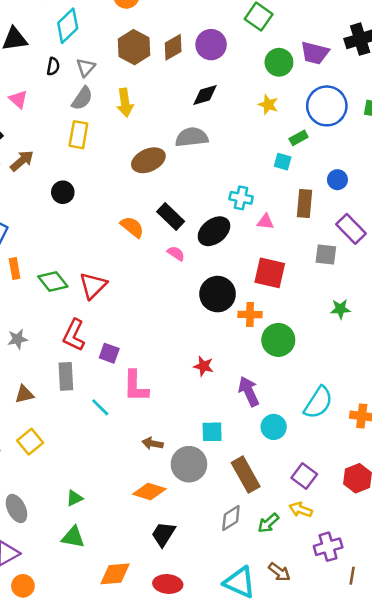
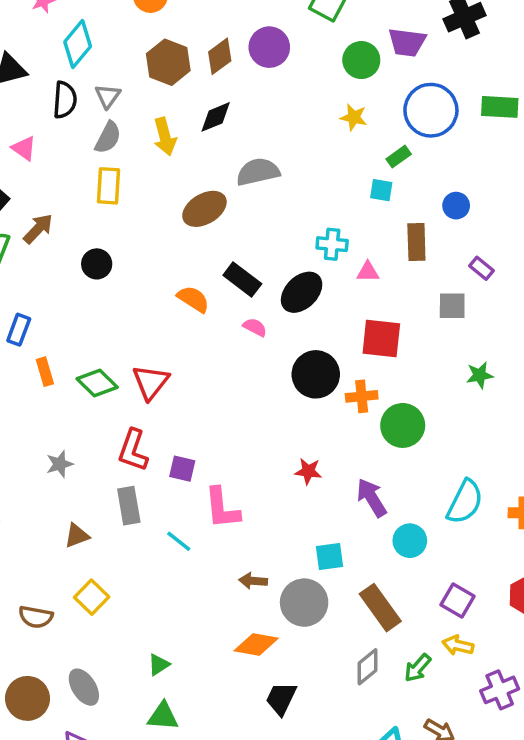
black semicircle: (53, 66) -> (65, 100), size x1.5
black diamond: (205, 95) -> (216, 117), moved
purple rectangle: (351, 229) -> (481, 268), size x0.6

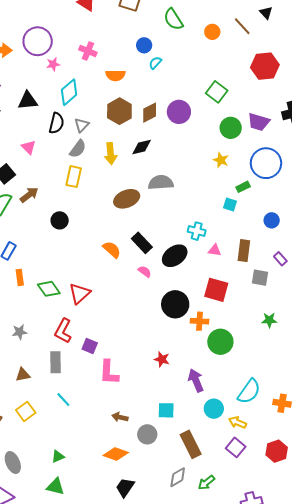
brown rectangle: (416, 242) -> (244, 251), moved
cyan line: (179, 541) -> (63, 400), moved
gray circle: (304, 603) -> (147, 434), size x0.7
yellow arrow: (458, 645) -> (237, 422), moved

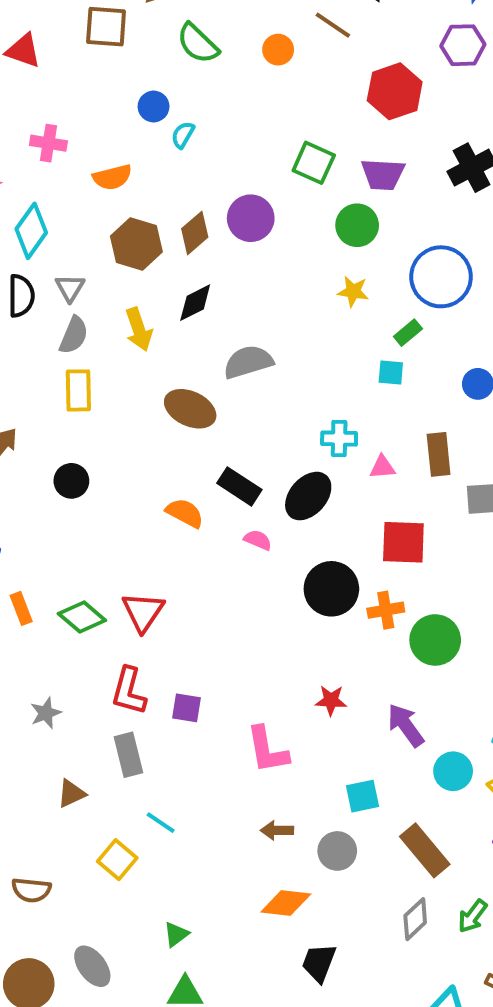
purple trapezoid: (259, 122) -> (383, 174), moved
brown ellipse: (127, 199) -> (190, 409), turned 60
pink L-shape: (109, 372) -> (267, 750), moved
yellow square: (26, 411) -> (117, 860), moved

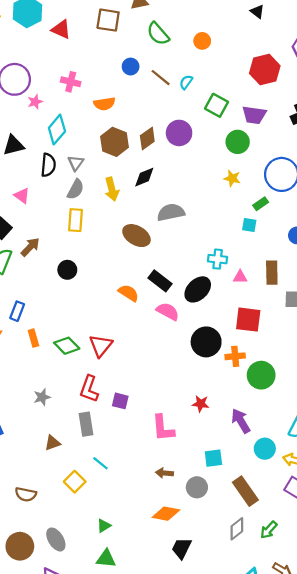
brown line: (333, 25) -> (161, 78), moved
cyan semicircle: (183, 135) -> (186, 82), moved
pink semicircle: (258, 540) -> (168, 311), size x1.5

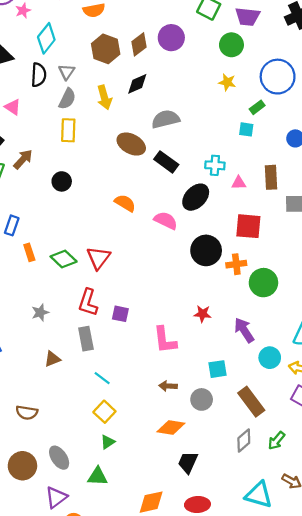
black rectangle: (160, 281) -> (166, 162), moved
yellow square: (75, 482) -> (104, 412), moved
green triangle: (106, 559) -> (98, 476), moved

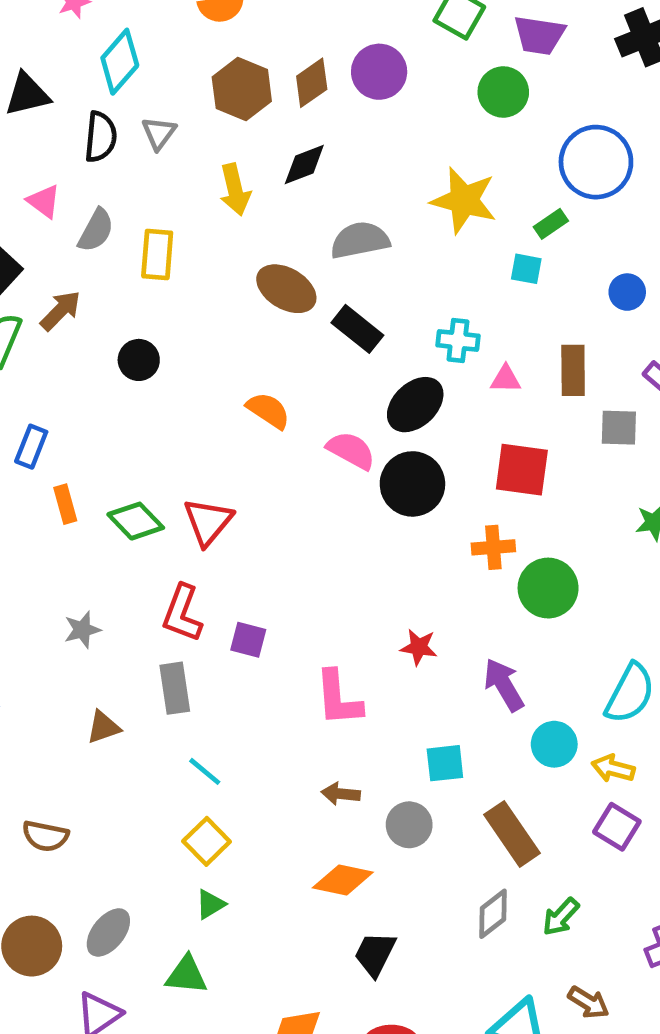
yellow star: (227, 82) -> (464, 200), moved, size x1.8
gray semicircle: (67, 99) -> (96, 230), moved
black circle: (206, 250) -> (412, 484), moved
gray ellipse: (59, 458) -> (108, 932), turned 70

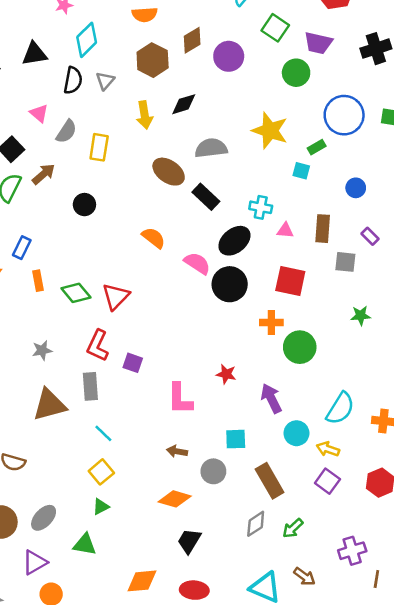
brown diamond: (312, 83) -> (192, 40), moved
brown triangle: (103, 727) -> (50, 405), size x1.8

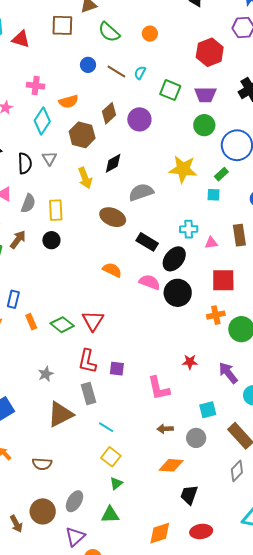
cyan diamond: (87, 40) -> (42, 121), moved
green circle: (296, 73) -> (204, 125), moved
black rectangle: (206, 197) -> (147, 242), moved
black circle: (84, 205) -> (51, 240), moved

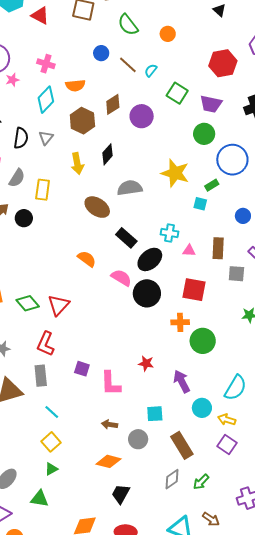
black diamond: (113, 163) -> (108, 154), turned -30
black circle: (51, 240) -> (24, 218), moved
purple square: (117, 369) -> (82, 369), moved

